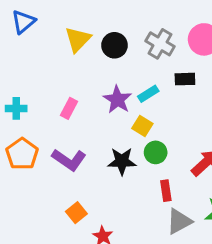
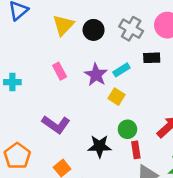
pink rectangle: (69, 108) -> (60, 71), moved, turned -56
green circle: (156, 152) -> (127, 129), moved
orange pentagon: (22, 154) -> (17, 156), moved
black star: (122, 161) -> (100, 146), moved

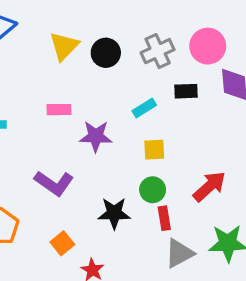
gray cross: (131, 29) -> (158, 51), turned 35
pink rectangle: (60, 71) -> (59, 110), turned -63
purple star: (96, 75) -> (96, 136), moved, turned -30
yellow square: (117, 97) -> (154, 150), moved, turned -35

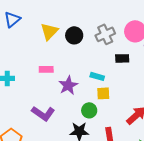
cyan rectangle: (144, 108) -> (97, 76), moved, turned 48
purple star: (96, 136) -> (68, 85), turned -30
green circle: (153, 190) -> (89, 110), moved

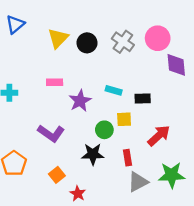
gray cross: (105, 34) -> (123, 42), turned -30
black rectangle: (122, 58) -> (143, 98), moved
yellow square: (103, 93) -> (124, 119), moved

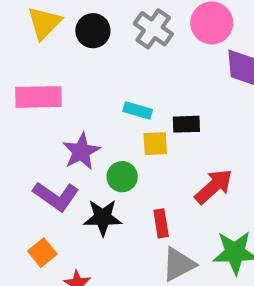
pink rectangle: (55, 82) -> (38, 97), size x1.6
purple star: (80, 101) -> (81, 151), moved
yellow square: (124, 119) -> (155, 144), moved
purple L-shape: (51, 133) -> (56, 196), moved

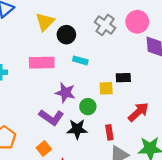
black circle: (93, 31) -> (66, 35), moved
cyan rectangle: (138, 111) -> (80, 60), moved
purple star: (81, 151) -> (65, 93), turned -30

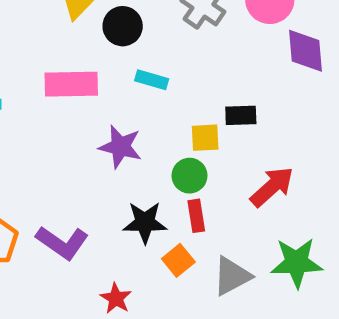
green circle: (88, 107) -> (190, 176), moved
purple L-shape: (51, 117) -> (62, 243), moved
red rectangle: (109, 132) -> (196, 216), moved
orange square: (44, 148) -> (178, 260), moved

